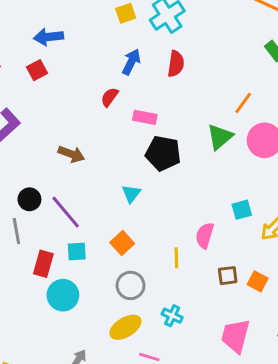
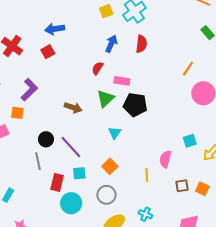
green triangle: (220, 137) -> (105, 99), moved
gray circle: (130, 285) -> (106, 195), moved

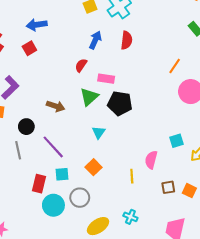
black circle: (46, 139) -> (26, 127), moved
gray line: (38, 161) -> (18, 150), moved
gray circle: (106, 195) -> (80, 198), moved

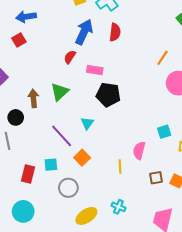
blue arrow: (95, 40) -> (84, 32), size x1.4
green triangle: (89, 97) -> (60, 92), moved
brown arrow: (56, 106) -> (33, 98), moved, turned -114
purple line: (53, 147) -> (62, 136), moved
cyan circle: (53, 205) -> (23, 211), moved

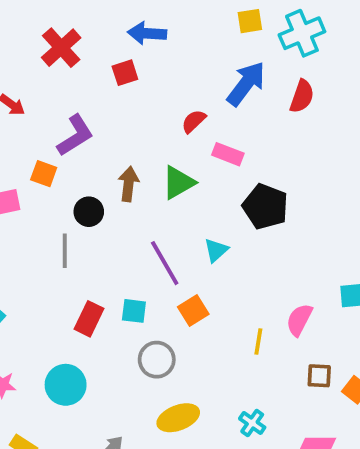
red semicircle: (70, 57) -> (194, 121), moved
pink rectangle: (95, 70) -> (228, 154), moved
cyan cross: (118, 207) -> (252, 423), moved

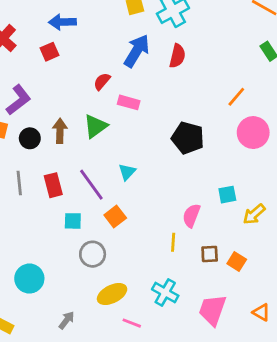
black pentagon: (265, 207) -> (188, 138), moved
black circle: (89, 212) -> (30, 138), moved
red rectangle: (89, 319) -> (53, 185), moved, turned -35
yellow line: (258, 342) -> (173, 242), moved
cyan cross: (252, 423) -> (165, 292), size x1.4

